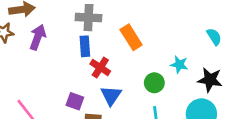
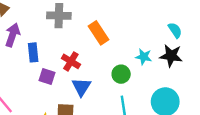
blue rectangle: (85, 46) -> (33, 52), moved
black star: (210, 80) -> (171, 56), moved
purple square: (75, 101) -> (47, 76), moved

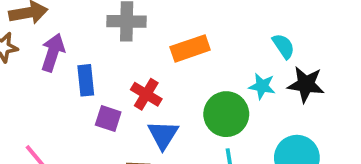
cyan semicircle: (175, 30) -> (283, 46), moved
orange rectangle: (99, 33) -> (190, 48), turned -75
green circle: (121, 74) -> (226, 114), size x1.5

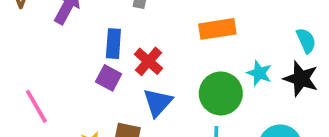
cyan semicircle: (283, 46) -> (306, 41), moved
orange rectangle: (190, 48) -> (217, 29), moved
blue rectangle: (86, 80) -> (113, 44), moved

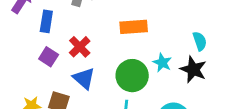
blue rectangle: (113, 44) -> (46, 21), moved
blue triangle: (158, 102) -> (84, 78), turned -35

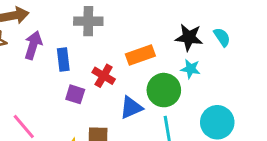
orange rectangle: (134, 27) -> (140, 55), moved
black star: (193, 69) -> (189, 37), moved
blue triangle: (84, 78) -> (131, 108), moved, turned -50

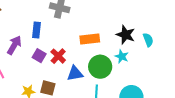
purple arrow: (33, 45) -> (14, 45), moved
red cross: (104, 76) -> (58, 56), moved

